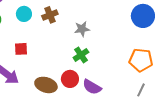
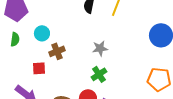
brown cross: (50, 15) -> (57, 51), moved

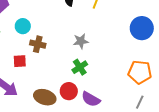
brown cross: (57, 51) -> (38, 44), turned 35

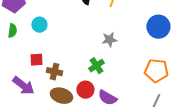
gray star: (81, 41) -> (109, 40), moved
brown cross: (38, 44) -> (54, 72), moved

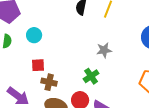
red square: (36, 60) -> (38, 65), moved

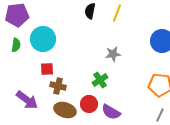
cyan circle: (34, 35) -> (43, 39), size x1.6

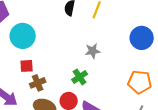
brown cross: (58, 86) -> (38, 83), turned -35

